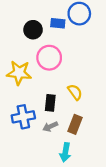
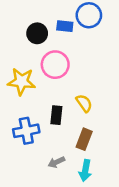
gray arrow: (50, 127) -> (56, 162), moved
cyan arrow: (65, 152) -> (85, 171), moved

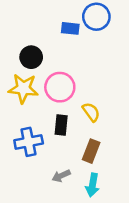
black circle: (37, 33) -> (31, 57), moved
pink circle: (55, 65) -> (60, 87), moved

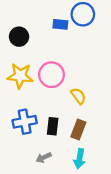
black circle: (31, 57) -> (19, 37), moved
black rectangle: (61, 125) -> (53, 126), moved
gray arrow: (61, 176) -> (44, 158), moved

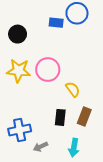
blue cross: (25, 122) -> (20, 130), moved
black rectangle: (53, 126) -> (60, 117), moved
brown rectangle: (78, 130) -> (84, 116), moved

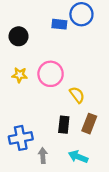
yellow star: (19, 71) -> (20, 75), size x0.6
gray arrow: (40, 147) -> (43, 156), turned 112
cyan arrow: (74, 148) -> (78, 157), turned 102

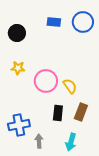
blue circle: (81, 14) -> (83, 22), moved
pink circle: (51, 74) -> (46, 81), moved
cyan arrow: (78, 157) -> (71, 142), turned -96

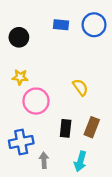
pink circle: (46, 81) -> (36, 101), moved
yellow semicircle: (70, 86) -> (80, 87), moved

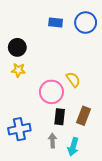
black circle: (19, 37) -> (17, 47), moved
pink circle: (36, 101) -> (51, 92), moved
gray arrow: (44, 160) -> (52, 141), moved

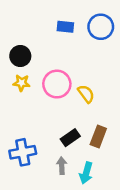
pink circle: (51, 92) -> (57, 84), moved
black rectangle: (60, 117) -> (70, 138), turned 49

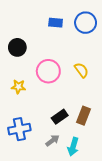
yellow star: (22, 83) -> (18, 87), moved
yellow semicircle: (86, 94) -> (81, 70), moved
gray arrow: (62, 166) -> (52, 140), turned 56

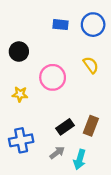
yellow semicircle: (81, 70) -> (91, 65), moved

